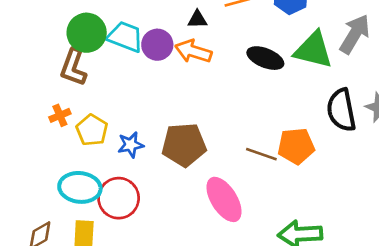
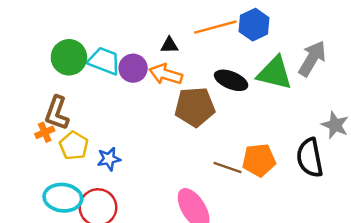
brown L-shape: (73, 67) -> (57, 113), moved
black semicircle: (341, 110) -> (310, 158), moved
brown pentagon: (184, 145) -> (195, 107), moved

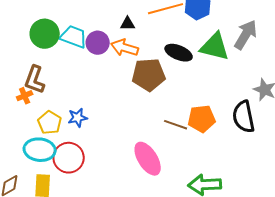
yellow pentagon: (74, 146) -> (50, 123), moved

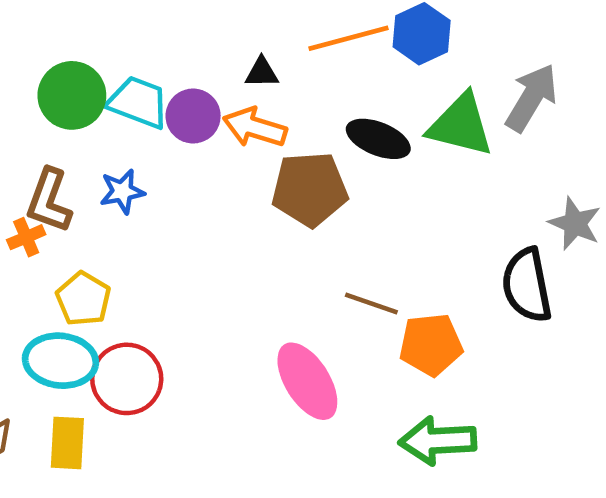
blue star: (78, 118) -> (122, 191), moved
orange pentagon: (202, 119) -> (431, 345), moved

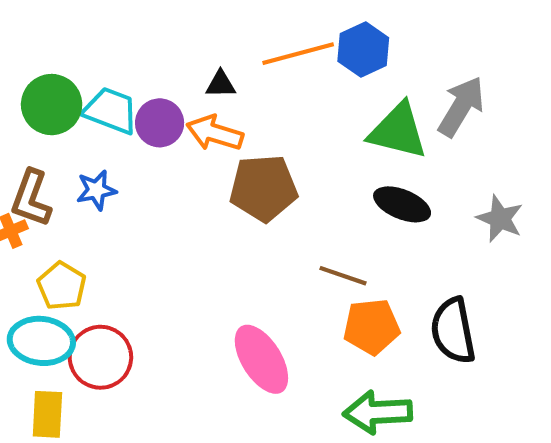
black ellipse: (378, 139) -> (402, 204), moved
black semicircle: (527, 285) -> (453, 331), moved
brown line: (371, 303) -> (343, 276), moved

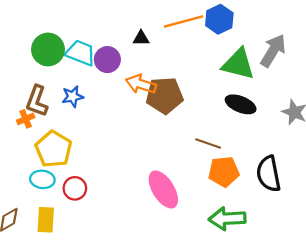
orange arrow: (215, 133) -> (141, 84), moved
yellow pentagon: (62, 286) -> (54, 149), size x1.4
cyan ellipse: (41, 341) -> (42, 179), size x0.7
red circle: (100, 357) -> (75, 188), size x0.7

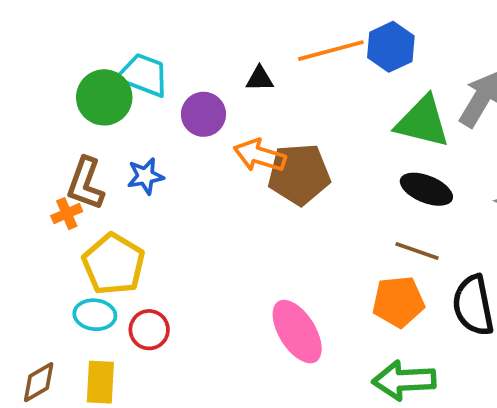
cyan trapezoid: (80, 53) -> (144, 75), moved
brown line: (208, 144) -> (417, 251), moved

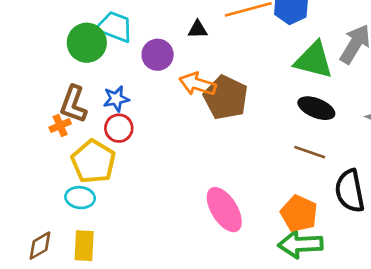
brown pentagon: (299, 174) -> (226, 97), turned 30
orange pentagon: (398, 302) -> (299, 214), moved, turned 30
red circle: (149, 330) -> (119, 128), moved

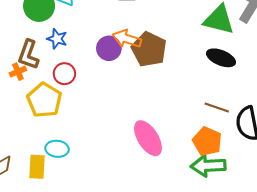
purple circle: (158, 55) -> (109, 48), moved
blue star: (116, 99) -> (57, 39), moved, turned 30
brown line: (310, 152) -> (217, 108), moved
cyan ellipse: (80, 198) -> (57, 149), moved

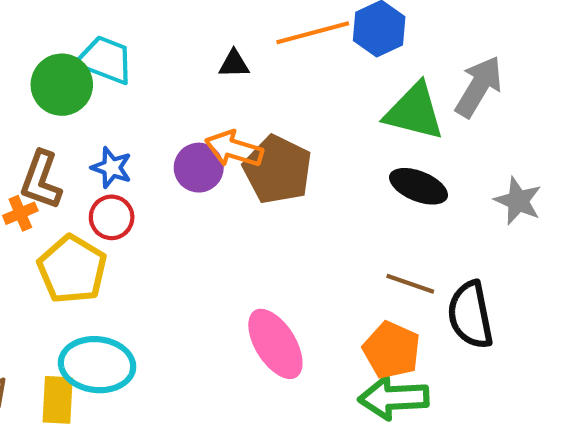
blue star: (57, 39) -> (112, 168), moved
cyan ellipse: (57, 149) -> (97, 365), size x1.6

